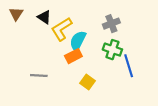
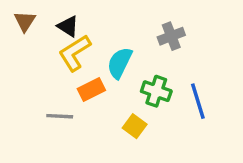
yellow L-shape: (62, 29) -> (75, 53), moved
green cross: (112, 50) -> (156, 91), moved
orange rectangle: (73, 56) -> (91, 89), moved

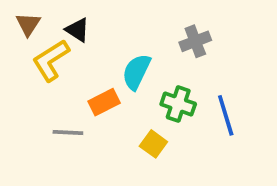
yellow L-shape: (75, 53) -> (51, 60), moved

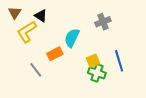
green cross: (178, 104) -> (97, 73), moved
gray line: (68, 133) -> (36, 70), turned 49
yellow square: (153, 144) -> (93, 61), moved, turned 32

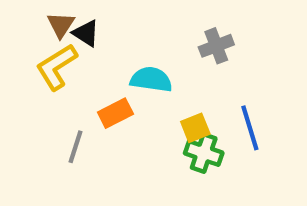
brown triangle: (15, 13) -> (61, 25), moved
cyan semicircle: (72, 38) -> (151, 79), turned 72
gray line: (36, 70) -> (75, 147), turned 56

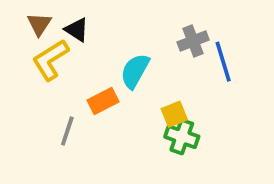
brown triangle: (61, 25) -> (39, 24), moved
cyan semicircle: (151, 79) -> (135, 71), turned -69
blue line: (250, 128) -> (223, 62), moved

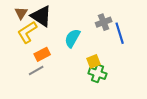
black triangle: (77, 30) -> (41, 16), size x1.6
orange rectangle: (103, 101) -> (42, 54), moved
gray line: (67, 131) -> (36, 70), turned 42

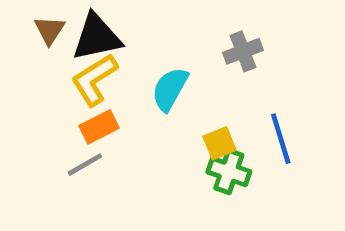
black triangle: (41, 16) -> (97, 37), turned -45
yellow L-shape: (27, 32) -> (94, 80), moved
blue line: (120, 33) -> (281, 139), moved

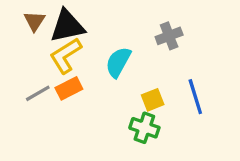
gray line: (85, 165) -> (38, 93), moved
green cross: (229, 172) -> (144, 128), moved

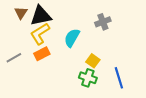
gray line: (38, 93) -> (14, 58), moved
blue line: (195, 97) -> (119, 78), moved
yellow square: (153, 100) -> (93, 61), turned -32

